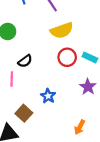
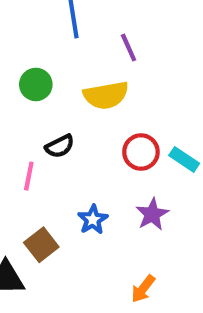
yellow semicircle: (62, 30) -> (106, 95), moved
purple star: (88, 87) -> (152, 214), moved

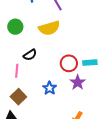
red circle: (141, 152) -> (69, 63), moved
cyan rectangle: (184, 159) -> (90, 63), moved, turned -32
brown square: (41, 245) -> (18, 97), moved

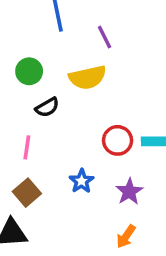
black semicircle: (30, 55) -> (47, 107), moved
purple star: (78, 82) -> (129, 192), moved

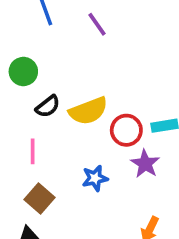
yellow semicircle: (88, 77) -> (88, 111), moved
blue star: (82, 181) -> (95, 178), turned 30
purple star: (129, 192) -> (145, 164), moved

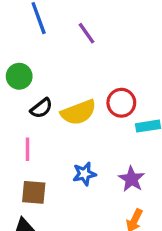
red circle: (126, 130) -> (121, 103), moved
purple star: (145, 164) -> (132, 179), moved
brown square: (40, 199) -> (34, 192), turned -36

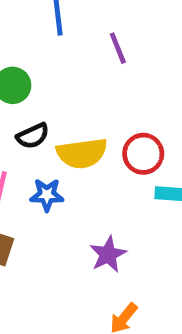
blue star: (84, 174) -> (47, 195), moved
purple star: (132, 179) -> (108, 254), moved

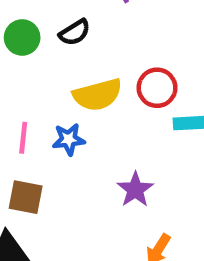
black semicircle: (33, 136) -> (75, 32), moved

